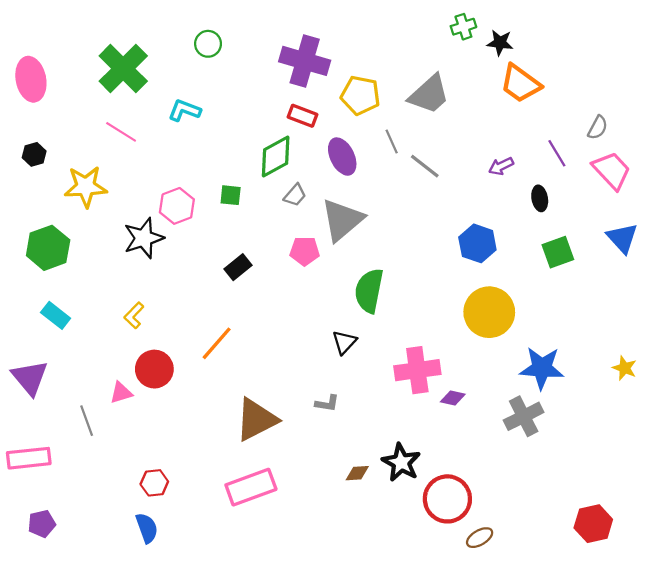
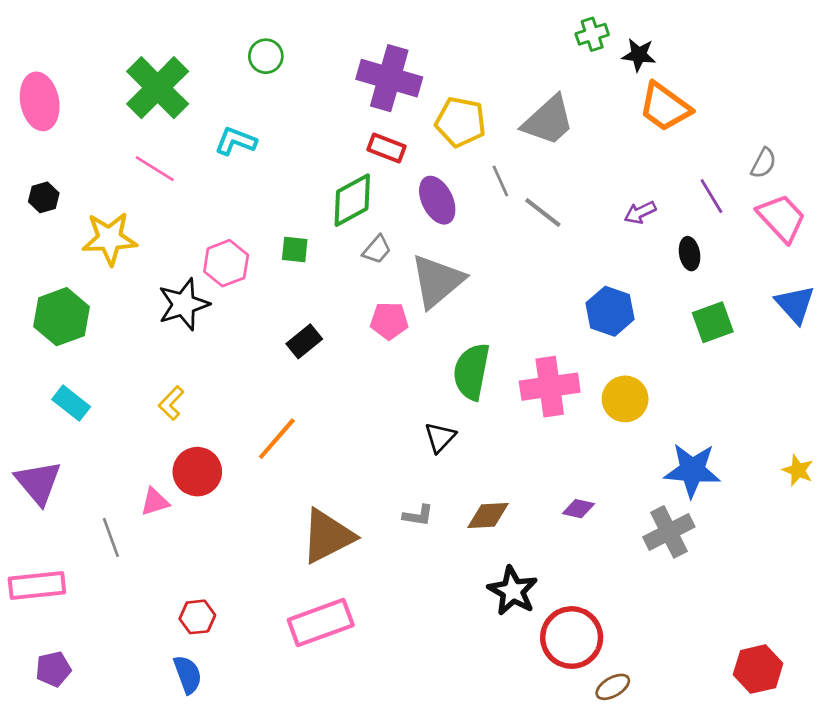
yellow circle: (489, 312) -> (625, 399), size x0.7
pink cross: (417, 370) -> (550, 387), moved
brown diamond: (357, 473) -> (488, 515), moved, size x1.4

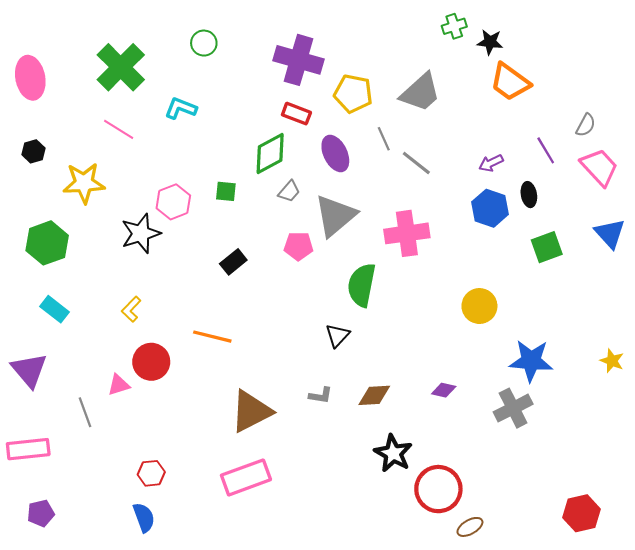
blue hexagon: (610, 311) -> (490, 208), moved
pink cross: (550, 387) -> (407, 233), moved
orange line: (277, 439) -> (212, 337), turned 63

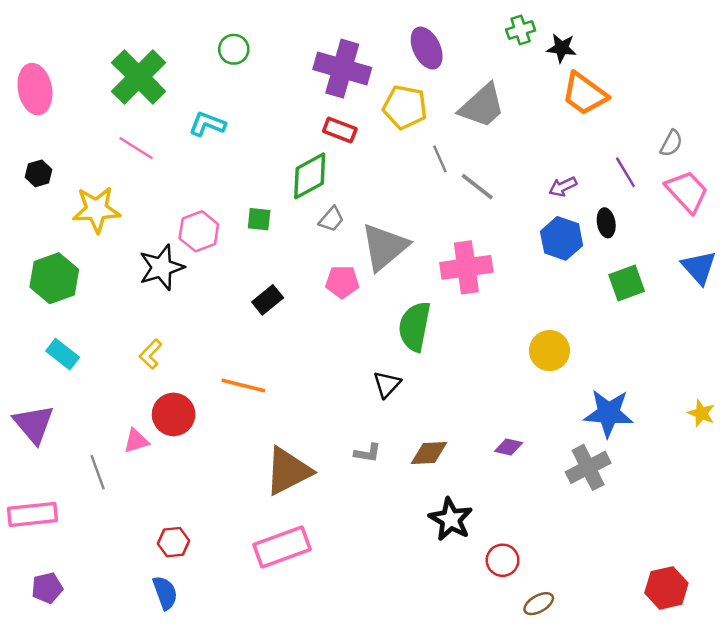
purple ellipse: (335, 154) -> (427, 48), moved
red circle: (438, 489) -> (503, 560), size x0.6

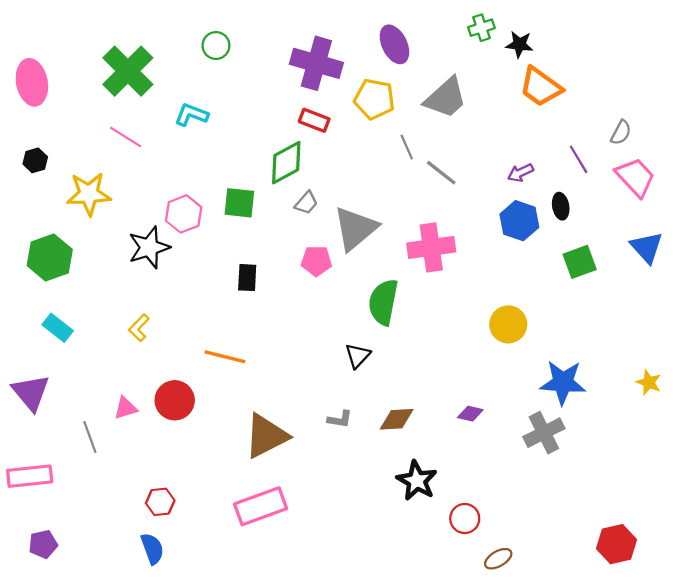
green square: (259, 219) -> (239, 203), size x1.4
black rectangle: (268, 300) -> (247, 278), turned -48
red circle: (174, 414) -> (175, 400), moved

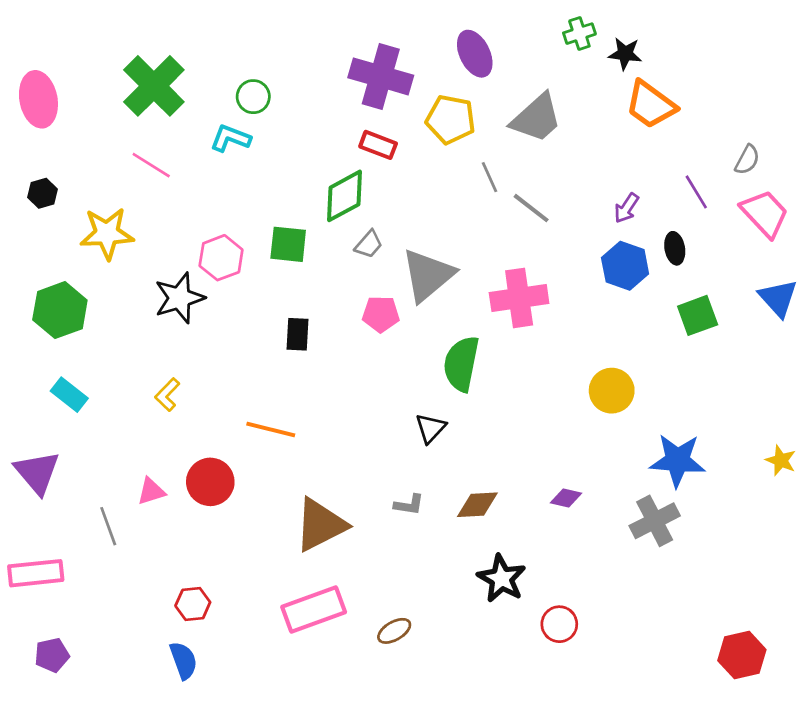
green circle: (216, 46) -> (253, 97), moved
purple arrow: (521, 173) -> (626, 208), turned -30
brown ellipse: (498, 559) -> (394, 631), moved

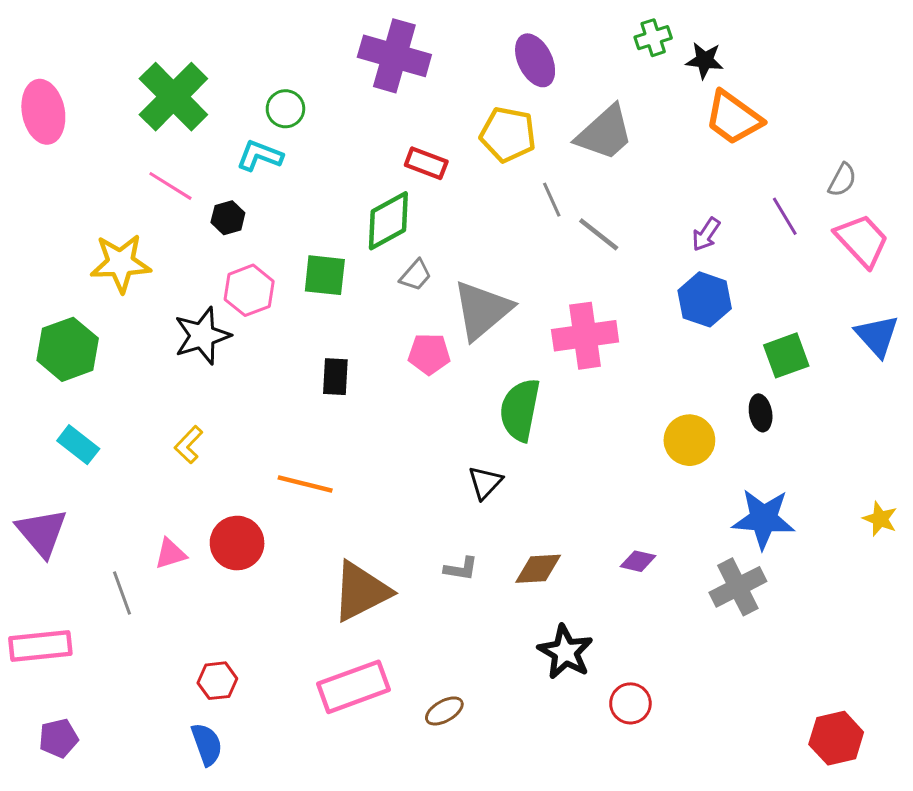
purple cross: (381, 76) -> (394, 56), moved
black hexagon: (42, 193) -> (228, 218), moved
black ellipse: (675, 248) -> (761, 413), moved

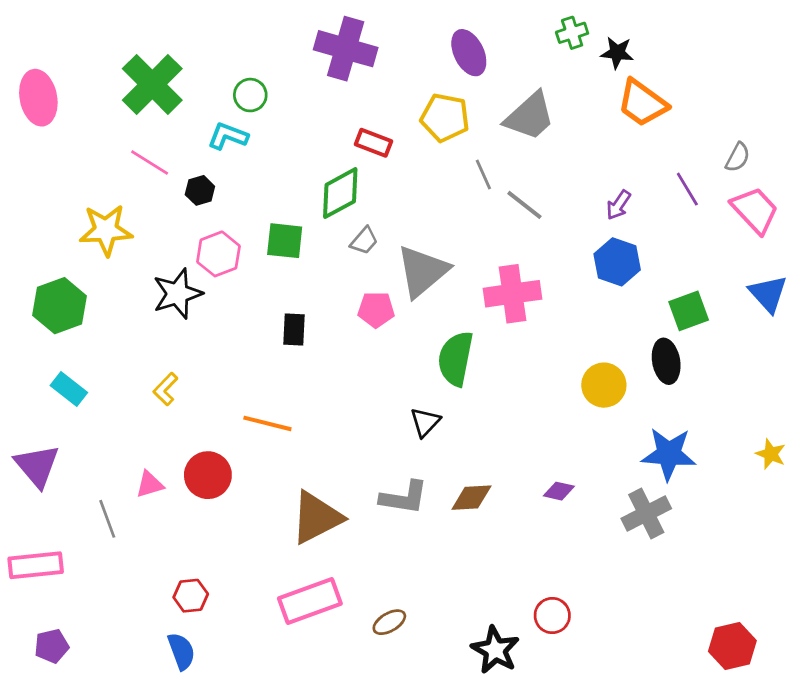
black ellipse: (761, 413) -> (666, 361), size x1.4
gray L-shape: (461, 569) -> (404, 498), size x1.6
black star: (565, 652) -> (495, 650), moved

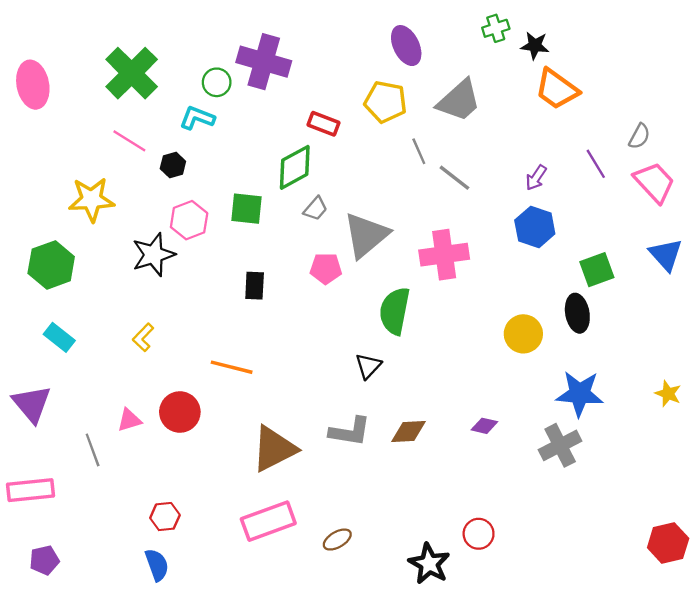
purple cross: (346, 49) -> (264, 62), moved
red hexagon: (732, 646) -> (668, 543), moved

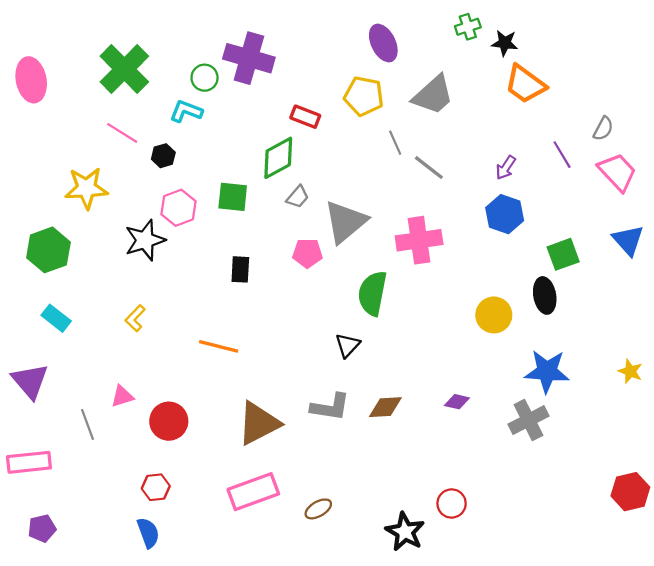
red circle: (180, 412) -> (169, 421), moved
red hexagon: (668, 543) -> (630, 492), moved

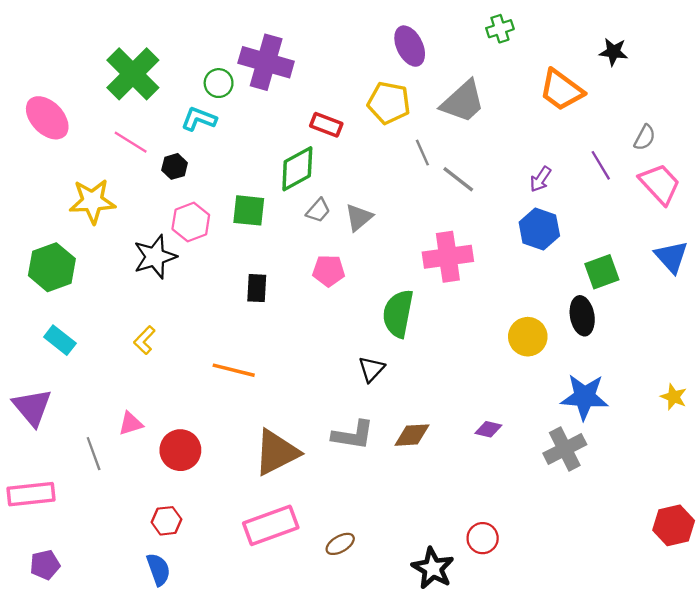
black star: (505, 43) -> (613, 52), moved
pink ellipse: (31, 80) -> (47, 118), moved, turned -33
gray triangle: (345, 222) -> (359, 217), moved, size x0.6

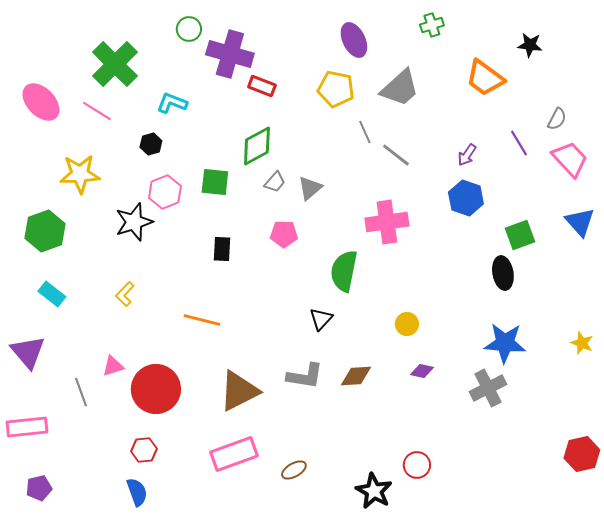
green circle: (219, 83) -> (189, 29), moved
red rectangle: (326, 125) -> (262, 86), moved
pink line: (131, 142) -> (97, 111), moved
yellow circle: (528, 337) -> (407, 324), moved, size x0.7
red circle: (180, 450) -> (156, 389), size x1.4

